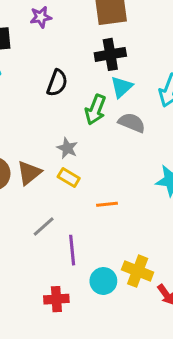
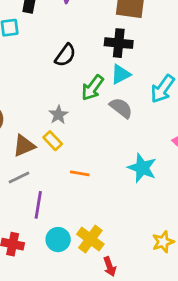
brown triangle: (29, 173) -> (24, 146), moved

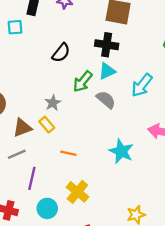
yellow cross: (90, 239) -> (77, 192), moved

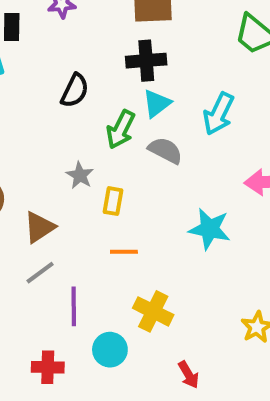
yellow rectangle: (47, 125) -> (113, 201), moved, turned 63

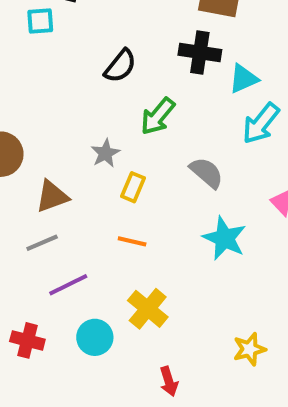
cyan triangle: (157, 103) -> (243, 79), moved
gray semicircle: (165, 150) -> (207, 173), moved
purple line: (74, 306) -> (68, 285), turned 51

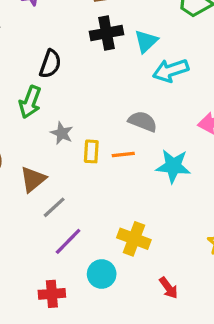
green arrow: (158, 116) -> (30, 102), moved
cyan arrow: (261, 123) -> (171, 70), turned 52
orange line: (132, 241) -> (123, 154), moved
gray line: (42, 243) -> (54, 207), moved

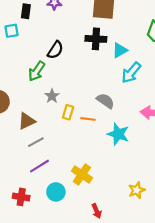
cyan arrow: (171, 70) -> (131, 73), turned -45

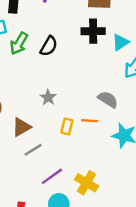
green arrow: (37, 71) -> (19, 43), moved
yellow rectangle: (68, 112) -> (67, 126), moved
purple line: (39, 166) -> (52, 176), moved

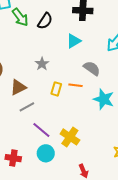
cyan triangle: (120, 42) -> (74, 41), moved
green arrow: (19, 43) -> (20, 17), turned -72
purple line: (52, 176) -> (41, 130), turned 72

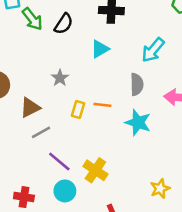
gray semicircle: (92, 68) -> (137, 84), moved, turned 54

